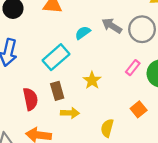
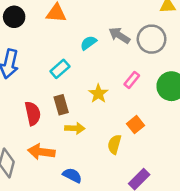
cyan rectangle: (56, 57) -> (60, 69), size x0.7
pink rectangle: (133, 68) -> (132, 80), moved
orange square: (139, 109) -> (135, 125), moved

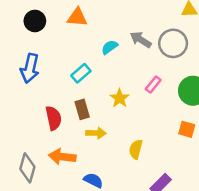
orange square: (135, 125) -> (187, 129), moved, turned -35

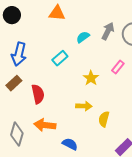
black circle: (35, 21) -> (12, 15), moved
gray arrow: (141, 40) -> (108, 31), turned 84
brown rectangle: (82, 109) -> (14, 83), moved, turned 63
yellow arrow: (96, 133) -> (84, 106), moved

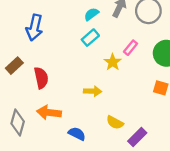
blue arrow: (19, 54) -> (34, 28), moved
cyan rectangle: (60, 58) -> (90, 38), moved
yellow star: (91, 78) -> (113, 62), moved
yellow semicircle: (104, 119) -> (115, 123), moved, turned -77

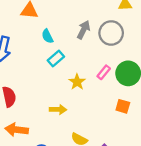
cyan semicircle: (91, 14) -> (47, 36), moved, turned -80
pink rectangle: (131, 48) -> (104, 72), moved

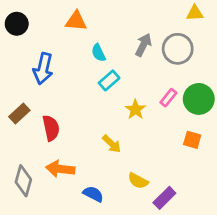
yellow arrow: (58, 110) -> (112, 144), turned 42

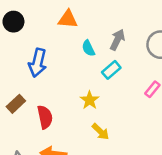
gray arrow: (143, 45) -> (117, 40), moved
cyan rectangle: (109, 80) -> (111, 70), moved
yellow star: (135, 110) -> (90, 100), moved

